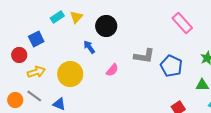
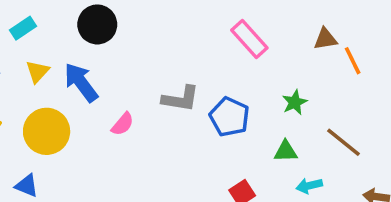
yellow triangle: (76, 17) -> (37, 72), moved
black circle: (106, 26) -> (97, 24), moved
blue arrow: (89, 47) -> (81, 82), size x1.6

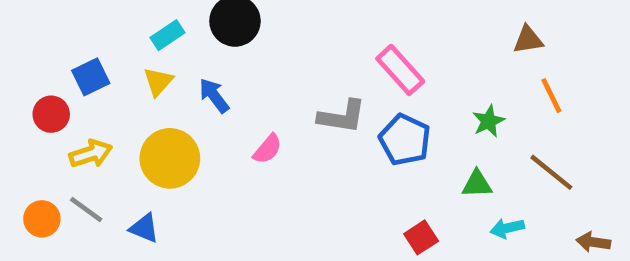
cyan rectangle: (23, 28) -> (168, 35), moved
pink rectangle: (249, 39) -> (400, 70), moved
orange line: (353, 61) -> (551, 96), moved
blue arrow: (81, 82) -> (214, 96), size x0.7

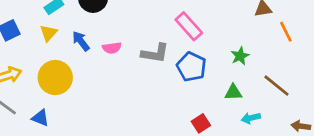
orange line: (551, 96) -> (286, 32), moved
pink semicircle: (268, 149) -> (112, 48), moved, turned 42

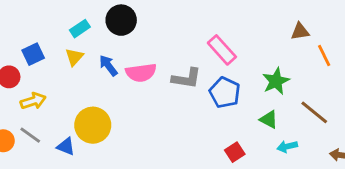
pink semicircle: (112, 48) -> (141, 73), size x1.5
green star: (240, 56) -> (276, 81), size x1.4
yellow circle: (55, 78) -> (93, 125), moved
green triangle: (233, 92) -> (269, 119), turned 30

